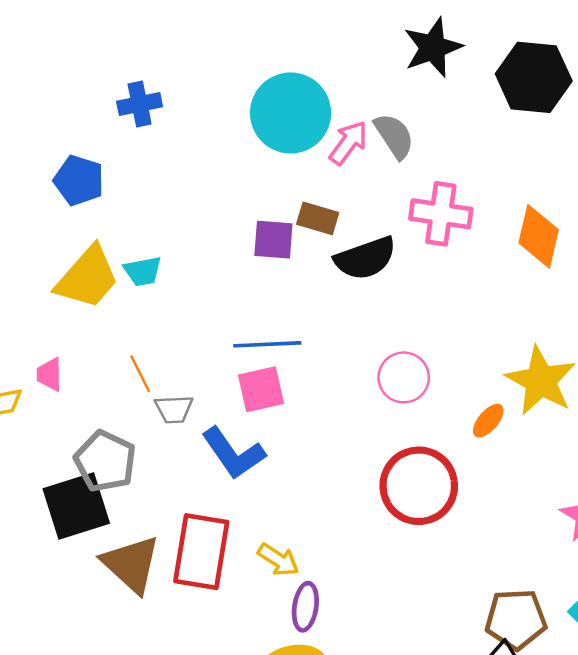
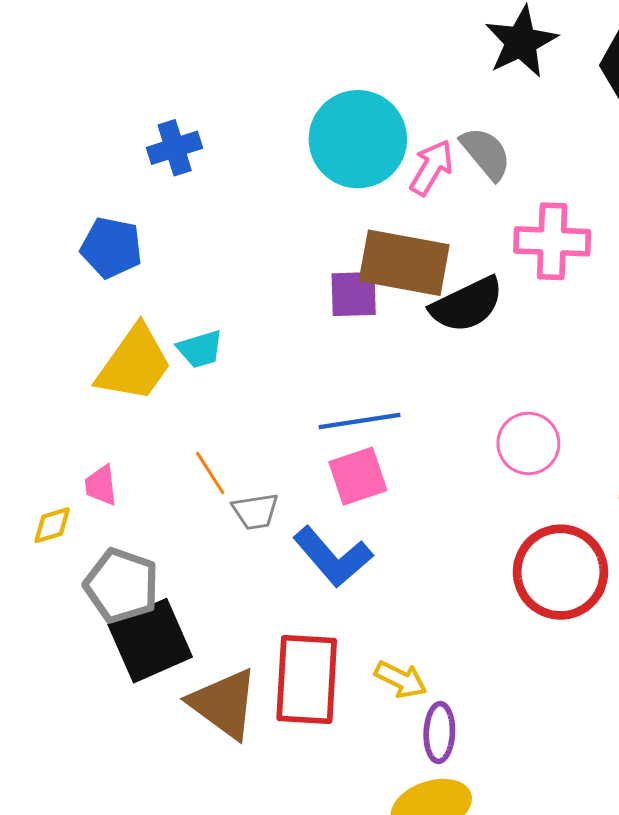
brown rectangle: (318, 218) -> (404, 263), size x1.8
gray pentagon: (105, 461) -> (122, 586), moved

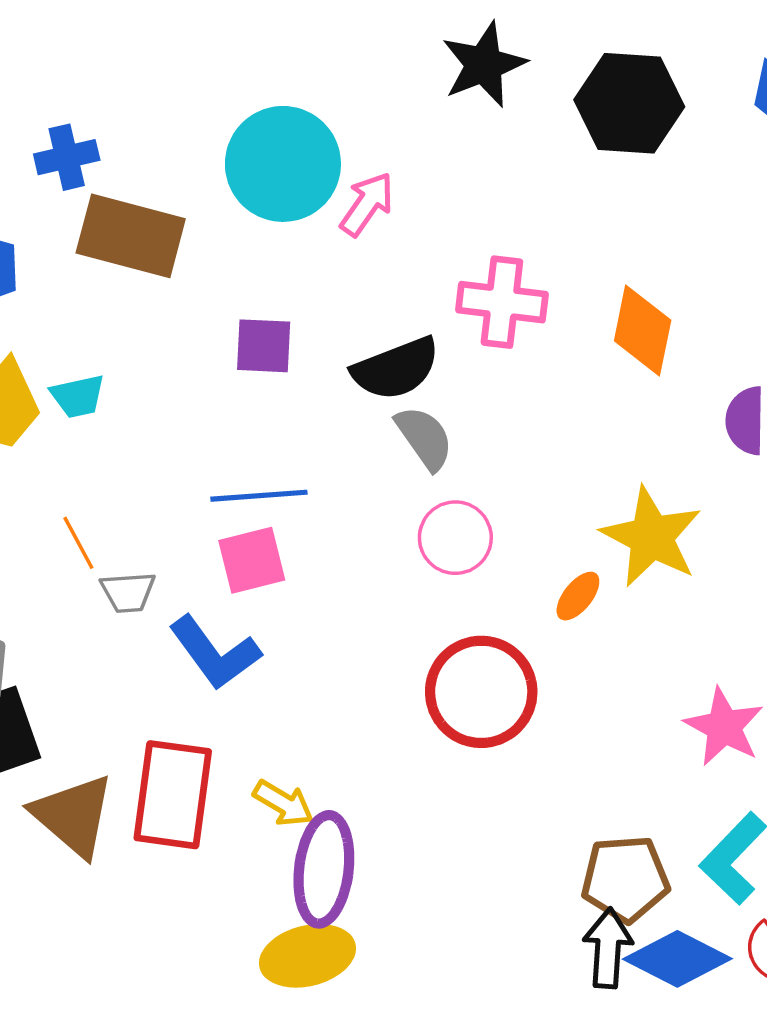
gray semicircle: (486, 153) -> (424, 438), moved
brown rectangle: (404, 263) -> (131, 236), moved
purple ellipse: (439, 733) -> (324, 869), size x1.6

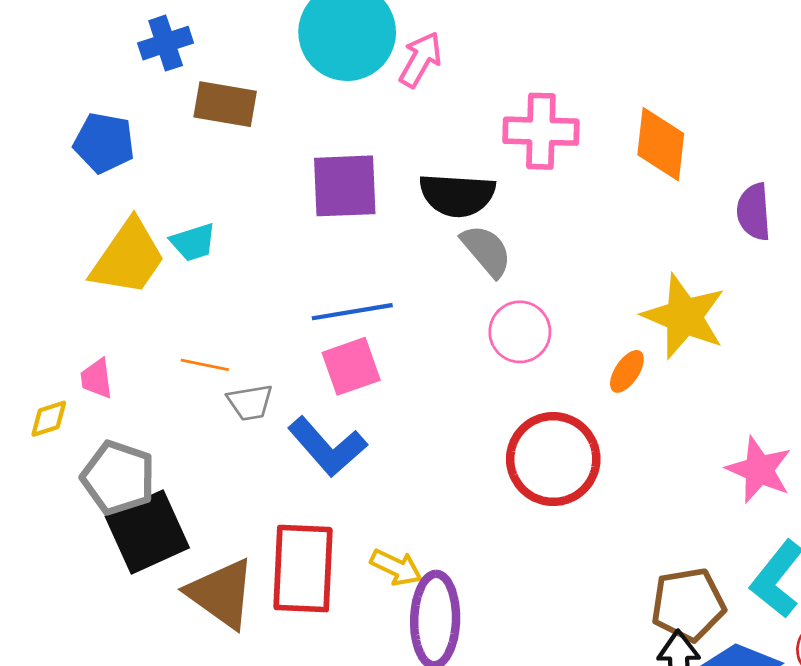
brown rectangle: (131, 236) -> (225, 104), size x0.7
purple square: (264, 346) -> (345, 186), size x1.4
black semicircle: (396, 369) -> (457, 195), turned 30
orange line: (78, 543) -> (205, 365), turned -45

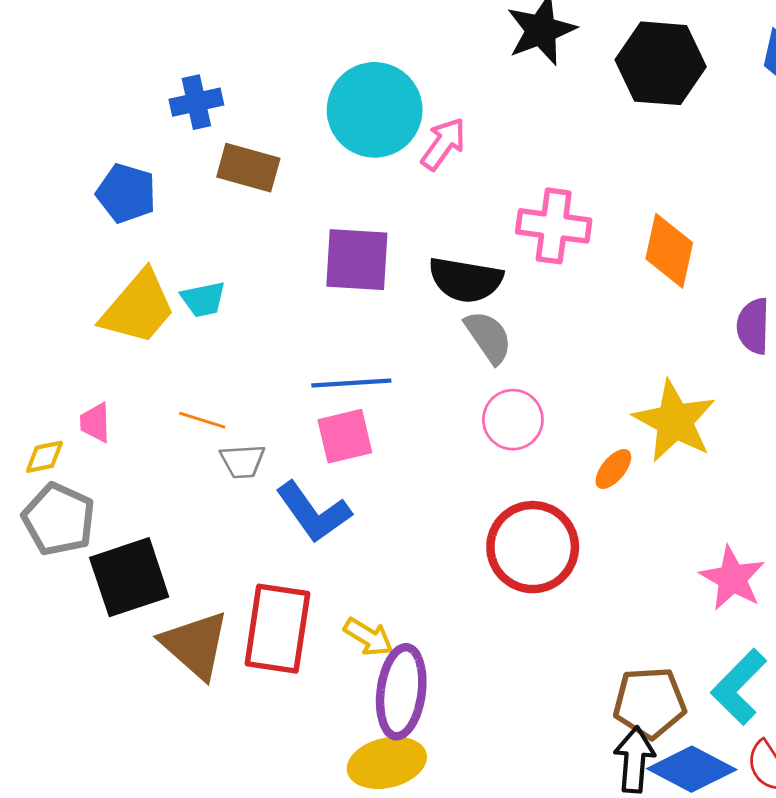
gray pentagon: (118, 478) -> (59, 519), moved

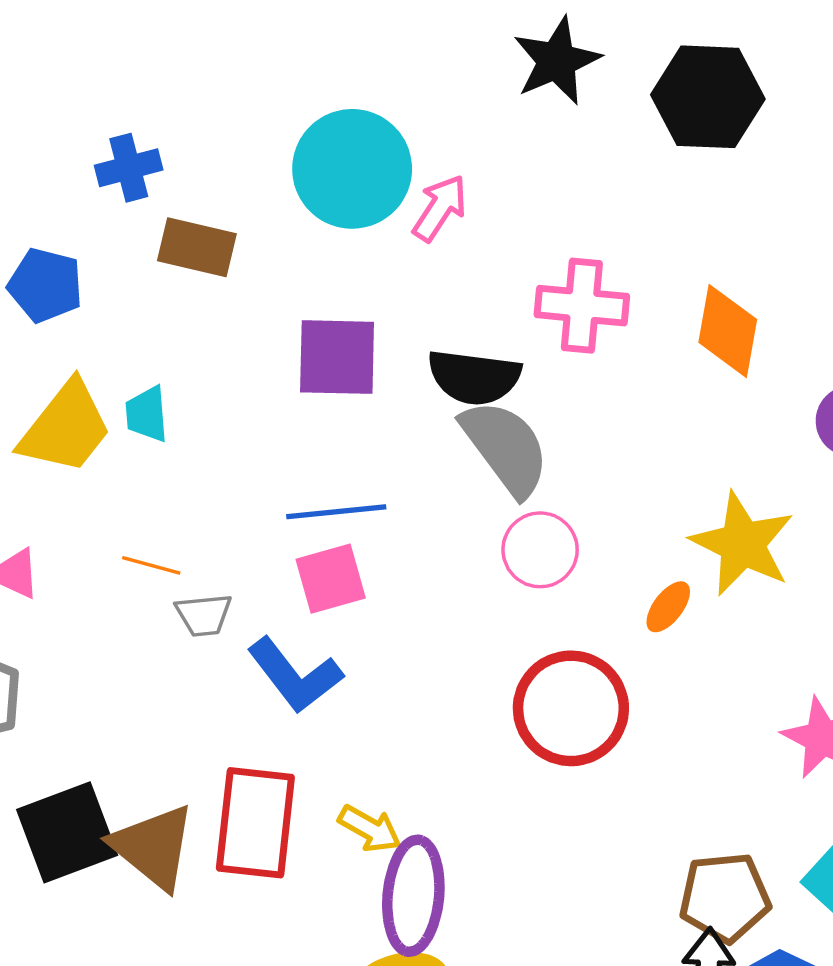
cyan trapezoid: (203, 299) -> (147, 414), turned 99
gray semicircle: (488, 337) -> (505, 448), size x1.5
black square: (129, 577) -> (67, 832), moved

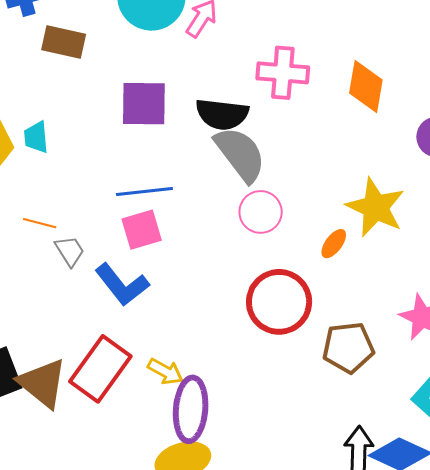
gray trapezoid: (204, 615) -> (70, 251), turned -116
red rectangle: (255, 823) -> (100, 369), turned 30
brown pentagon: (725, 897) -> (348, 348), moved

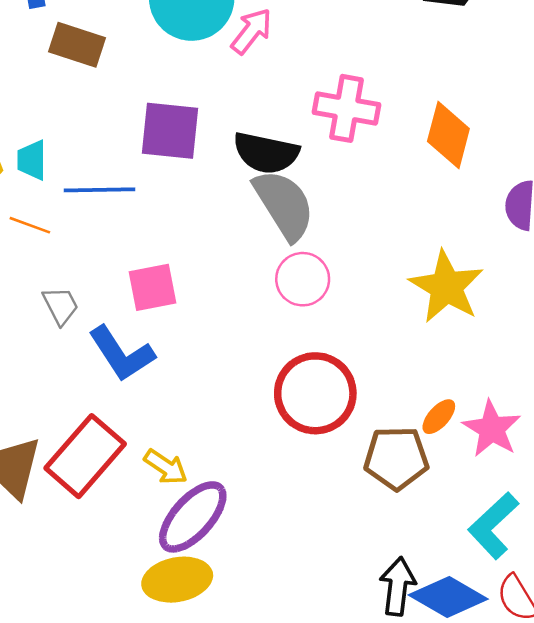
blue line: (144, 192) -> (100, 190), moved
orange line: (40, 223) -> (30, 225), moved
orange ellipse: (334, 244) -> (439, 417), moved
purple ellipse: (191, 409) -> (193, 517), turned 32

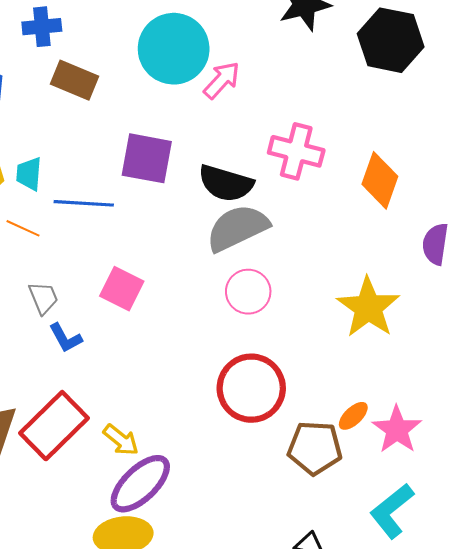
gray semicircle: (284, 205) -> (237, 228), turned -88
pink square: (153, 287) -> (122, 289), turned 33
blue L-shape: (122, 354) -> (65, 338), moved, size x0.6

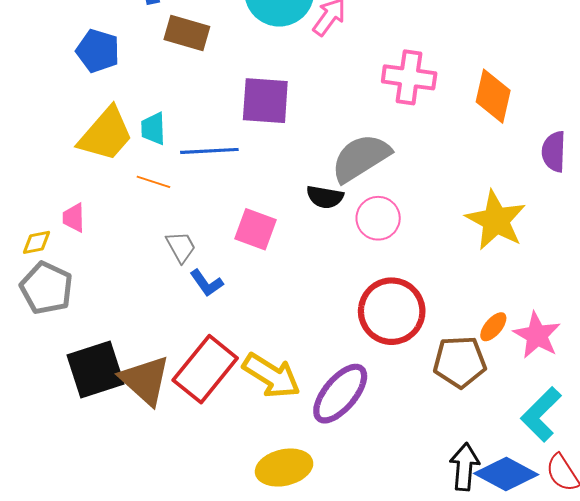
black semicircle: (226, 183) -> (325, 197), moved, size x0.7
yellow arrow: (121, 440) -> (271, 376), size x1.6
purple ellipse: (140, 484) -> (340, 394), moved

